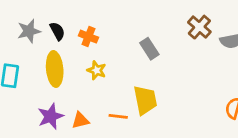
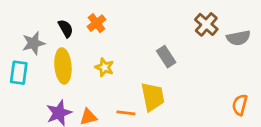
gray star: (29, 31) -> (33, 43), moved
orange cross: (88, 37) -> (96, 23), moved, turned 30
gray rectangle: (149, 49) -> (166, 57), moved

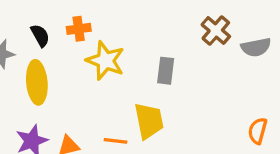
orange cross: (96, 23) -> (79, 29), turned 30
gray rectangle: (166, 57) -> (166, 71), turned 40
yellow star: (104, 67) -> (105, 61), moved, size x1.6

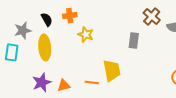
yellow star: (105, 61) -> (86, 34), size x0.7
gray rectangle: (166, 71) -> (134, 40), moved

